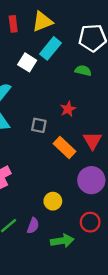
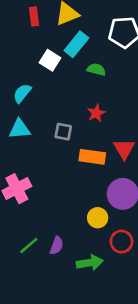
green semicircle: (83, 71) -> (96, 69), moved
orange rectangle: (65, 148) -> (92, 157), turned -35
yellow circle: (53, 201) -> (98, 218), moved

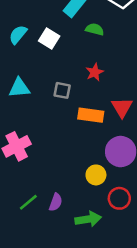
white square: (50, 60) -> (49, 38), moved
cyan semicircle: (22, 93) -> (18, 35), moved

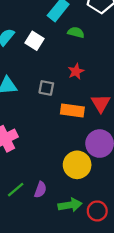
yellow circle: (96, 175) -> (77, 165), size x1.5
red circle: (119, 198) -> (97, 211), moved

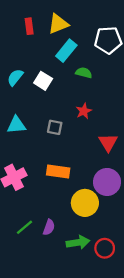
orange rectangle: (72, 110) -> (58, 172), moved

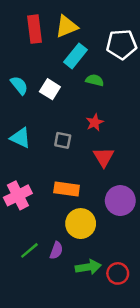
red rectangle: (29, 26) -> (35, 29), size x1.5
cyan semicircle: (15, 77) -> (19, 85), turned 102
cyan triangle: (16, 125) -> (20, 138), turned 30
red triangle: (108, 142) -> (104, 157), moved
yellow circle: (85, 203) -> (81, 224), moved

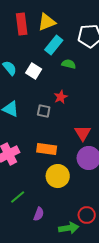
red star: (95, 122) -> (61, 97), moved
red triangle: (104, 157) -> (83, 133), moved
purple semicircle: (56, 250) -> (39, 214), moved
green arrow: (88, 267) -> (69, 228), moved

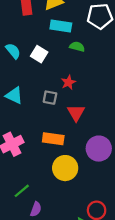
cyan rectangle: (54, 45) -> (61, 26), turned 60
red triangle: (83, 133) -> (76, 113), moved
purple semicircle: (39, 214) -> (36, 209), moved

